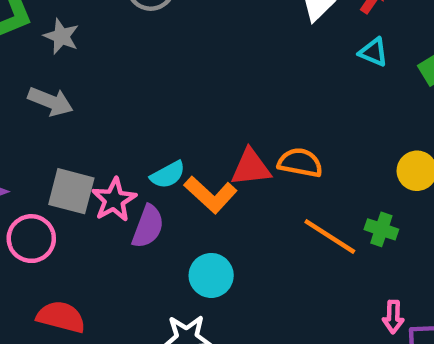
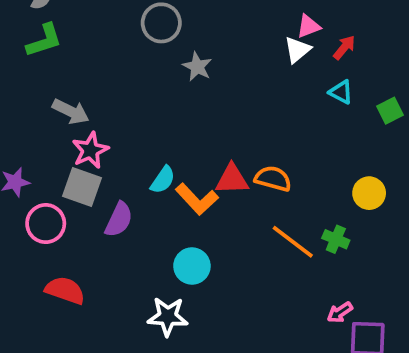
gray star: (61, 36) -> (197, 67), moved
cyan semicircle: (168, 175) -> (163, 180), turned -32
pink star: (114, 200) -> (90, 150), moved
purple semicircle: (148, 227) -> (119, 220), moved
pink arrow: (393, 317) -> (340, 312), turned 50

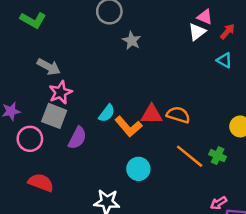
pink triangle: (309, 26) -> (205, 17), turned 42
green L-shape: (44, 40) -> (33, 20), turned 45
cyan circle: (192, 266) -> (138, 169), moved

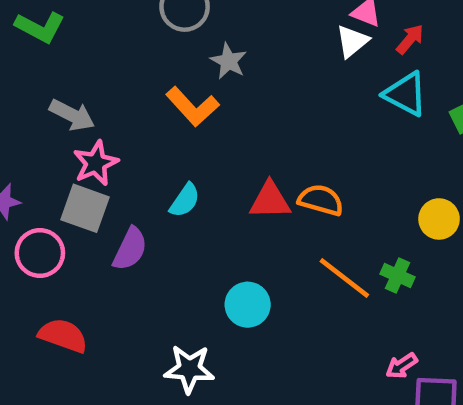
cyan triangle: (224, 60) -> (405, 94), size x1.5
orange L-shape: (128, 126) -> (192, 107), moved

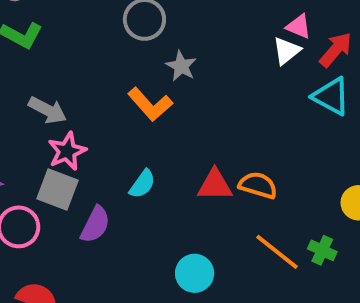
red arrow: (410, 39) -> (336, 50), size x1.4

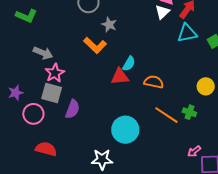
cyan triangle: (331, 96) -> (187, 33), turned -35
cyan semicircle: (142, 184) -> (129, 64), moved
red triangle: (215, 185) -> (120, 77), moved
cyan circle: (195, 273) -> (125, 130), size x1.4

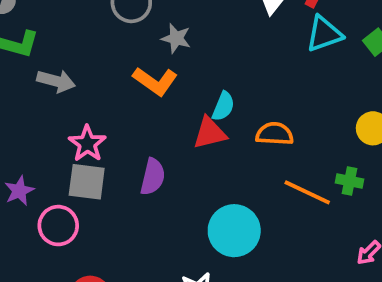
gray arrow: (43, 53) -> (56, 81), moved
purple semicircle: (72, 109) -> (153, 177), moved

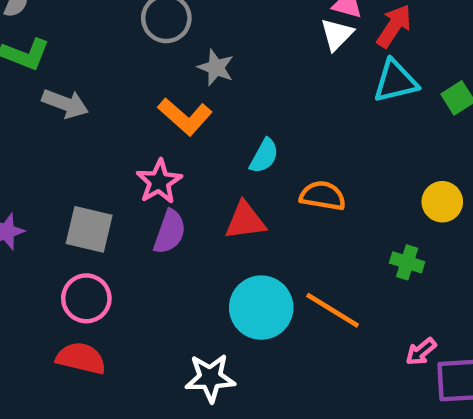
red triangle: (210, 133) -> (245, 221), moved
pink star: (87, 144) -> (159, 182), moved
orange line: (307, 192) -> (333, 310), moved
pink circle: (58, 226) -> (86, 298), moved

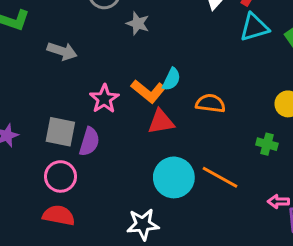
gray arrow: (65, 104) -> (62, 51), moved
orange L-shape: (185, 117) -> (148, 91), moved
purple semicircle: (170, 232) -> (89, 142), moved
pink arrow: (421, 352) -> (278, 201), turned 42

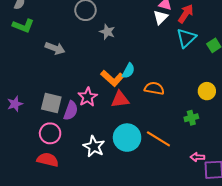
cyan triangle: (254, 27) -> (186, 38), turned -30
pink star: (104, 99) -> (88, 97), moved
green cross: (267, 144) -> (191, 118), turned -32
white star: (143, 224) -> (94, 146), moved, turned 30

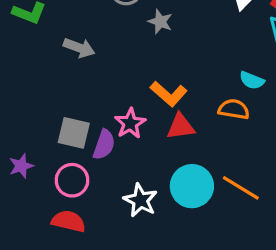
cyan semicircle: (128, 71) -> (252, 80), moved, turned 84
purple star: (15, 104) -> (21, 166), moved

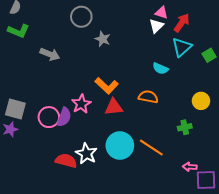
cyan semicircle: (252, 80) -> (160, 68), moved
gray square: (74, 133) -> (15, 109), moved
pink circle: (72, 180) -> (49, 117), moved
red semicircle: (68, 221) -> (66, 161), moved

